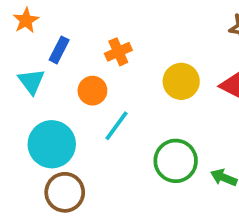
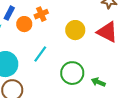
orange circle: (92, 91) -> (24, 24), moved

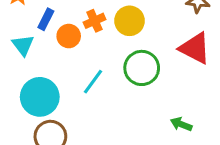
yellow circle: (75, 30) -> (130, 21), moved
green circle: (72, 73) -> (142, 68), moved

